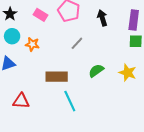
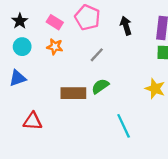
orange star: (32, 44) -> (55, 47), moved
green semicircle: (96, 71) -> (100, 86), moved
cyan line: (70, 101) -> (124, 126), moved

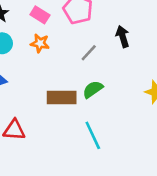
black arrow: (126, 26) -> (123, 37), moved
cyan line: (124, 126) -> (93, 135), moved

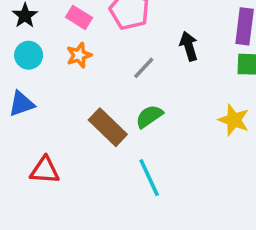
orange star: (40, 43) -> (79, 55), turned -30
brown rectangle: (62, 97) -> (108, 127), turned 44

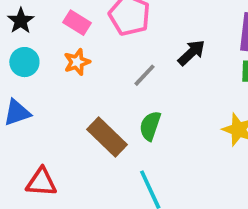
black arrow: (189, 46) -> (191, 53), turned 64
green semicircle: (149, 116) -> (150, 126), turned -36

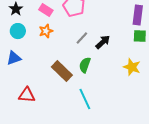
black arrow: (191, 53) -> (103, 42), moved

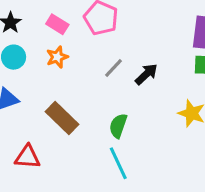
green semicircle: (85, 65) -> (118, 126), moved
brown rectangle: (62, 71) -> (62, 118), moved

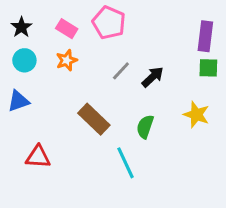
brown rectangle: (62, 118) -> (94, 119), moved
green semicircle: (118, 126) -> (145, 127), moved

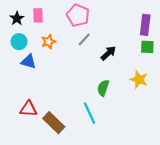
pink rectangle: (67, 29) -> (38, 15), moved, turned 56
gray line: (121, 71) -> (84, 39), moved
blue triangle: (18, 101) -> (28, 62), moved, turned 35
brown rectangle: (94, 119) -> (54, 123), moved

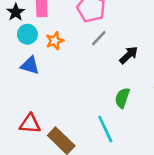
cyan circle: (19, 42) -> (27, 34), moved

